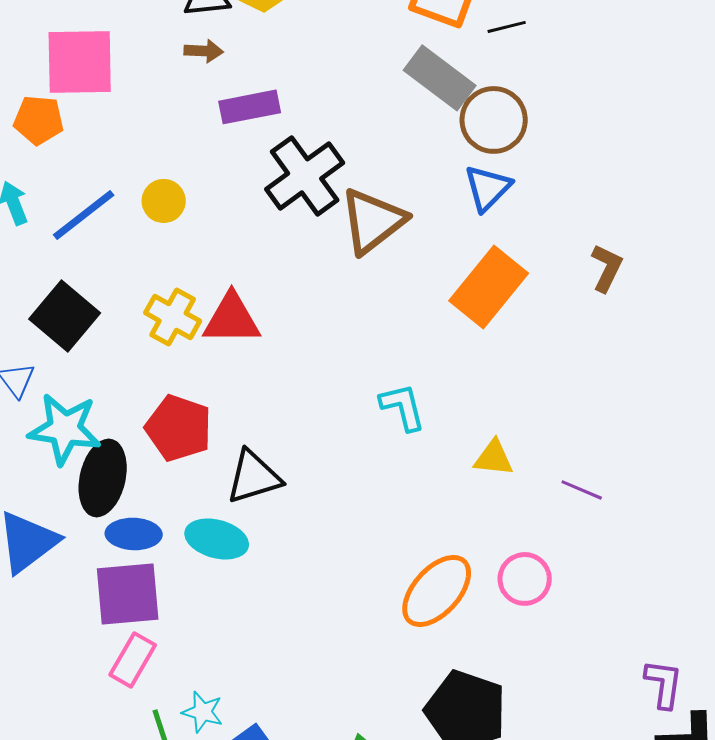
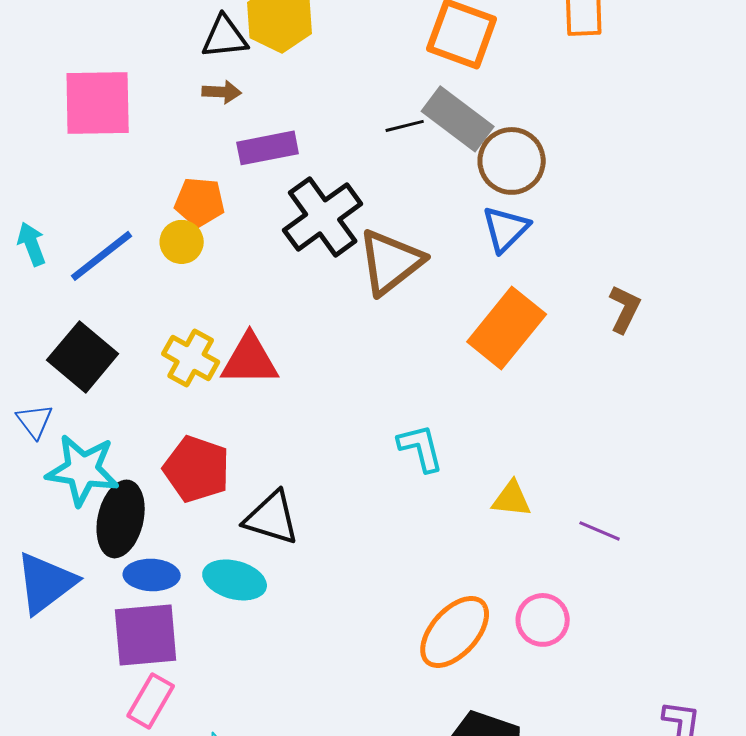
black line: (507, 27) -> (405, 126), moved
orange pentagon: (39, 120) -> (200, 202), moved
black triangle: (254, 477) -> (272, 518), turned 34

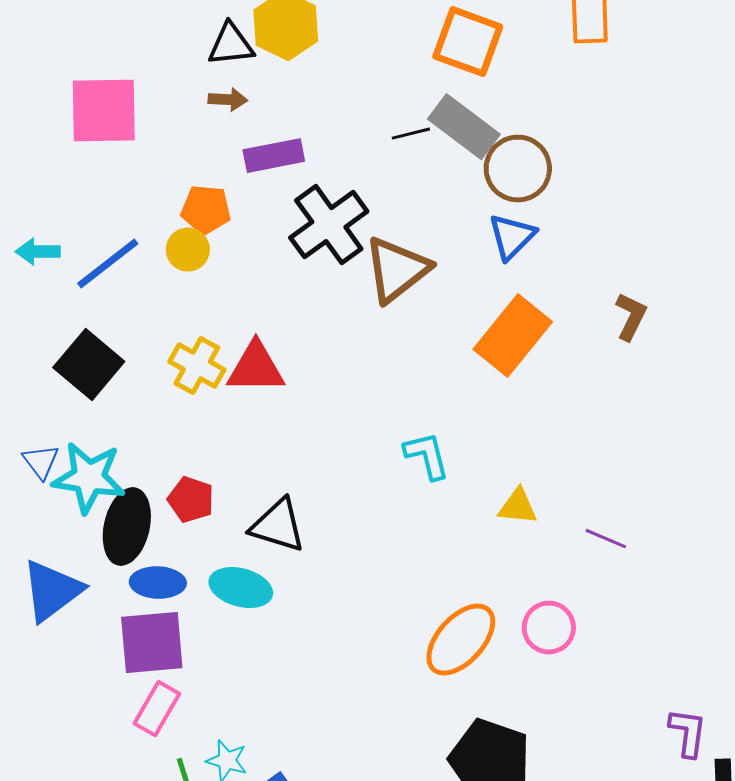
cyan arrow: (32, 244) -> (38, 252), turned -69
blue triangle: (35, 421) -> (41, 462), moved
red pentagon: (197, 469) -> (191, 500), moved, size x0.7

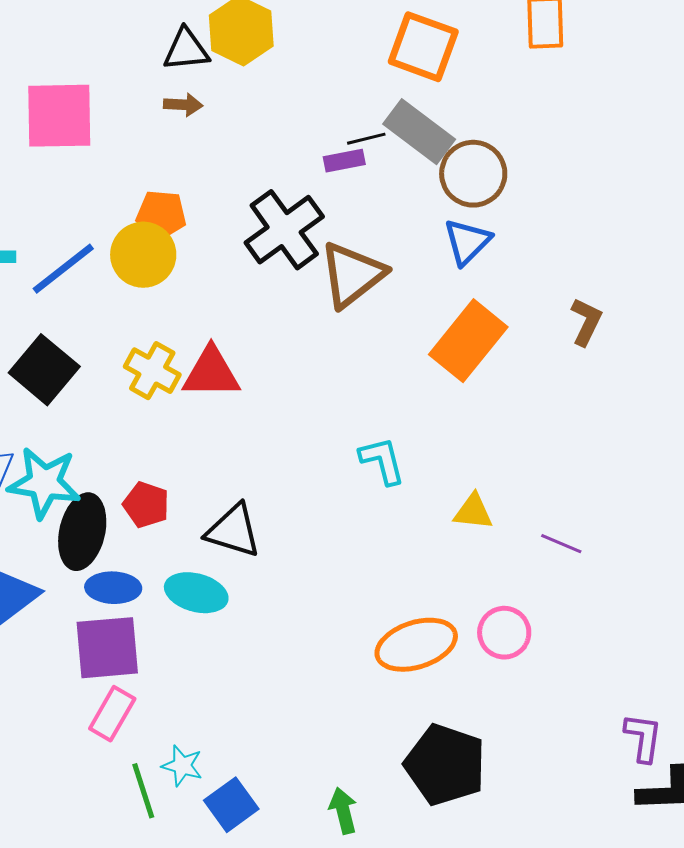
purple rectangle: (274, 156) -> (344, 161), moved, size x0.7
yellow circle: (188, 250) -> (143, 255), size x1.5
orange ellipse: (461, 640) -> (416, 645), turned 30

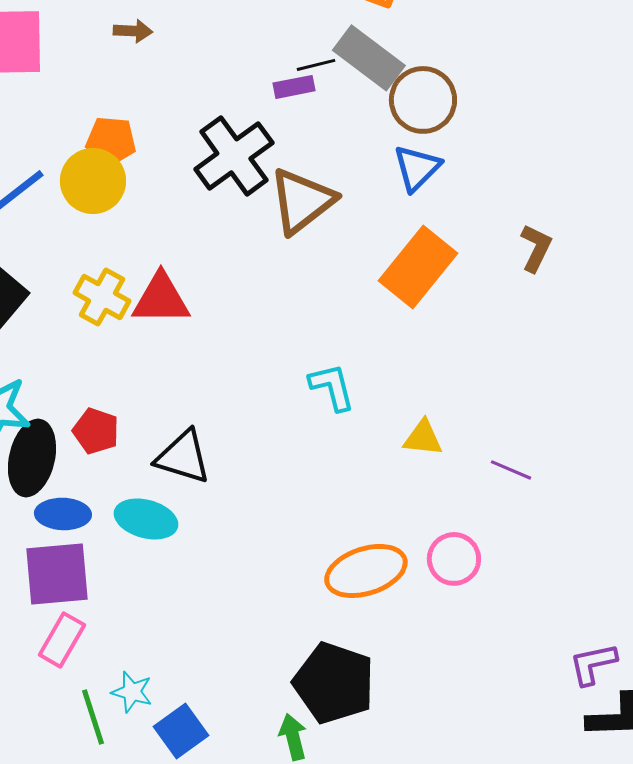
purple L-shape: (643, 738) -> (593, 664), turned -110
black pentagon: (445, 765) -> (334, 683), moved

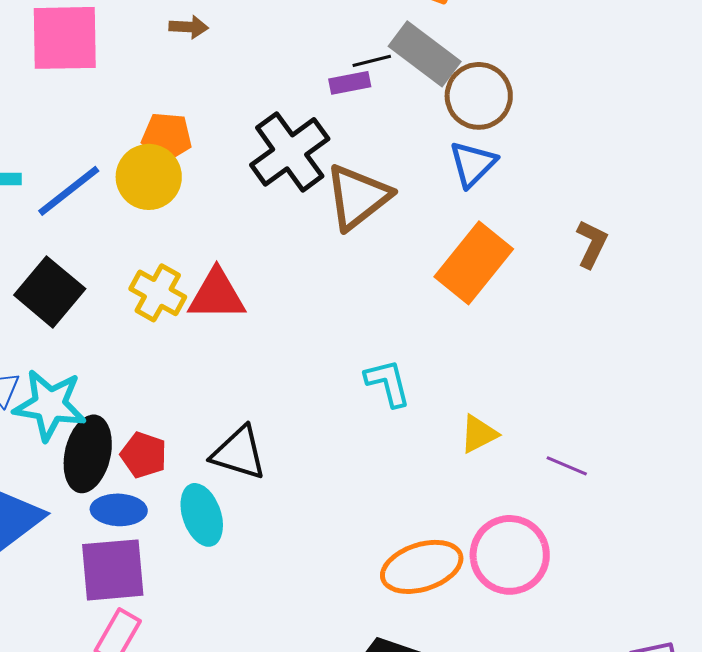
red pentagon: (96, 431) -> (144, 455), moved
yellow triangle: (423, 438) -> (479, 434), turned -33
cyan ellipse: (146, 519) -> (202, 515), turned 56
pink circle: (454, 559) -> (510, 555), size x1.5

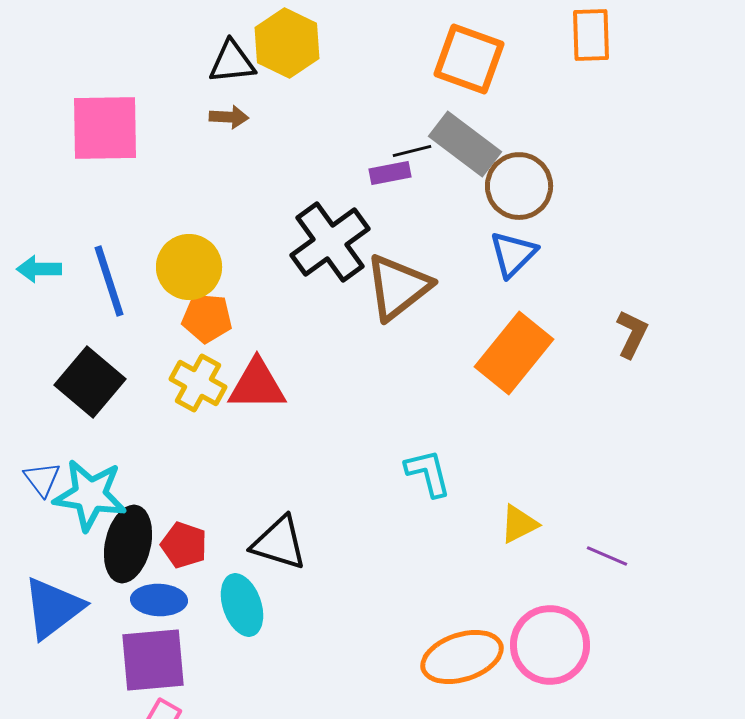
orange pentagon: (167, 137) -> (207, 318), moved
blue line: (69, 191) -> (109, 281), turned -70

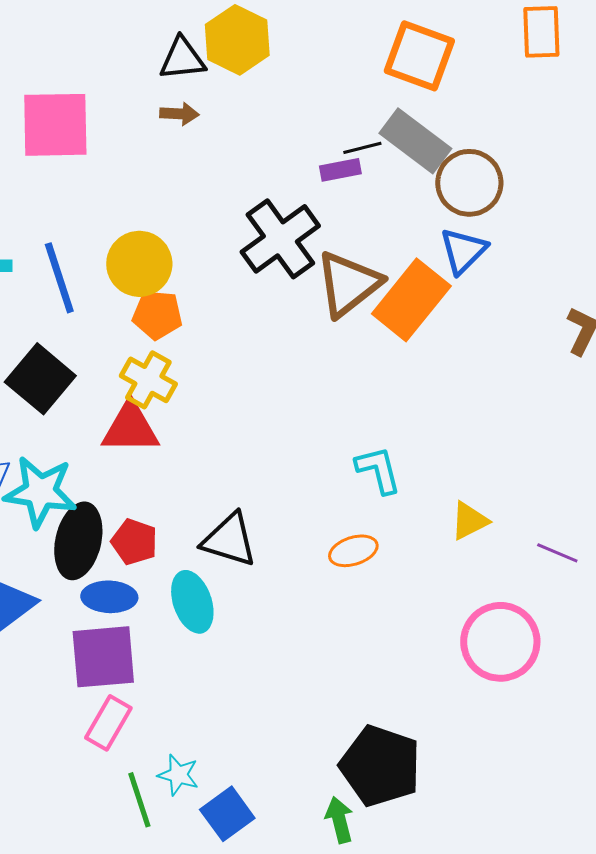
orange rectangle: (514, 353) -> (411, 300), moved
red triangle: (257, 385) -> (130, 428), moved
orange ellipse: (462, 657) -> (353, 551), moved, size x0.6

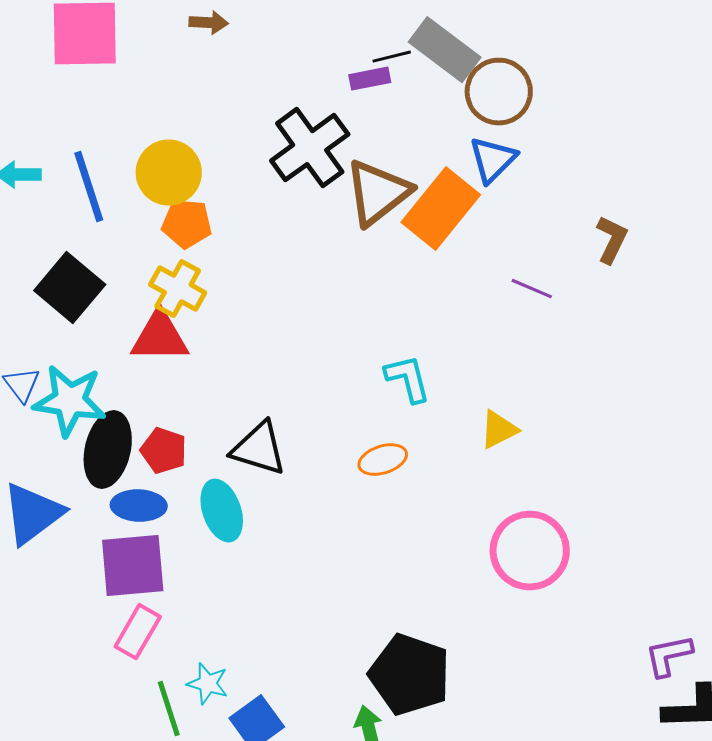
purple line: (557, 553) -> (532, 289), moved

